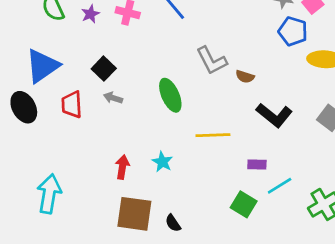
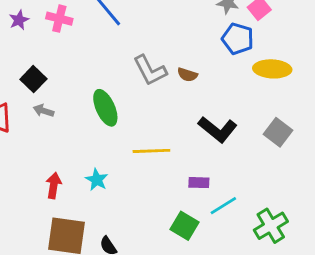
brown semicircle: (245, 77) -> (187, 75), moved

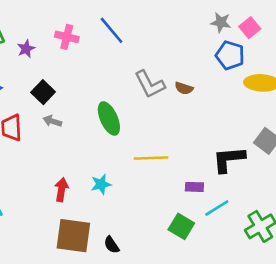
purple star: (19, 20) -> (26, 49), moved
black L-shape: (218, 129) -> (229, 159), moved, turned 136
cyan star: (97, 180) -> (101, 184), turned 30

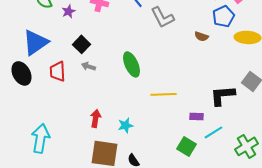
blue pentagon: (230, 55) -> (224, 16), turned 30
gray L-shape: (150, 84) -> (162, 17), moved
brown semicircle: (184, 88) -> (202, 36), moved
cyan star: (101, 184) -> (126, 125), moved

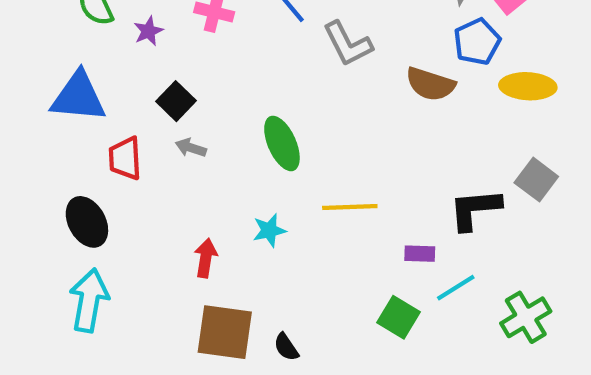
brown semicircle: (202, 36) -> (430, 84), size x1.6
blue triangle: (36, 42) -> (78, 97), turned 40
black ellipse: (22, 73) -> (87, 222), moved
cyan star: (126, 125) -> (269, 230), moved

